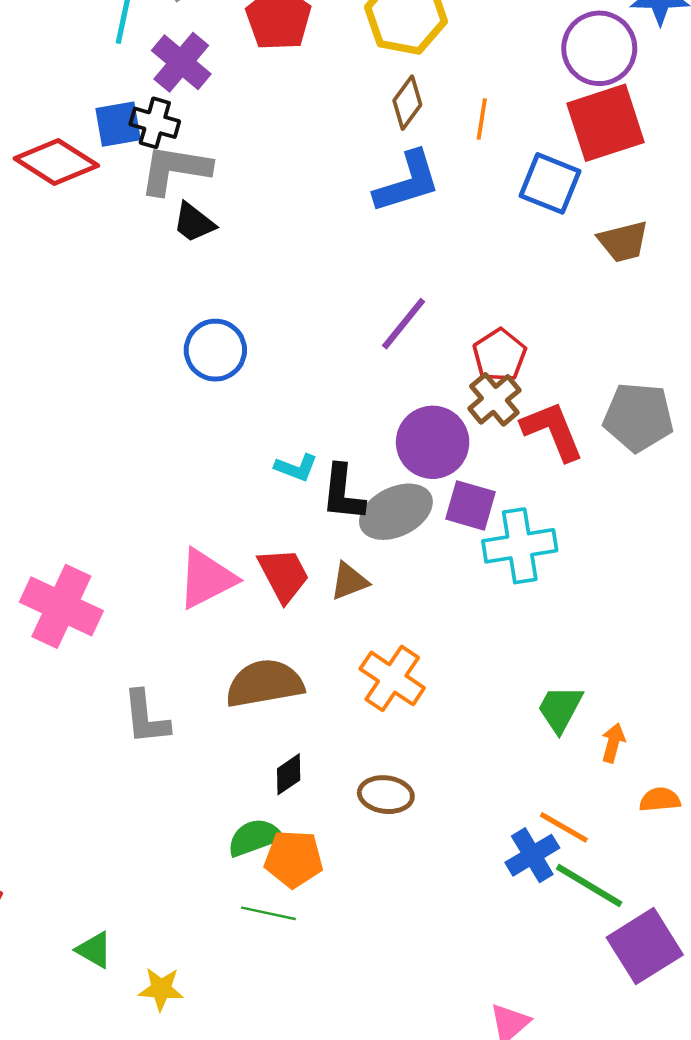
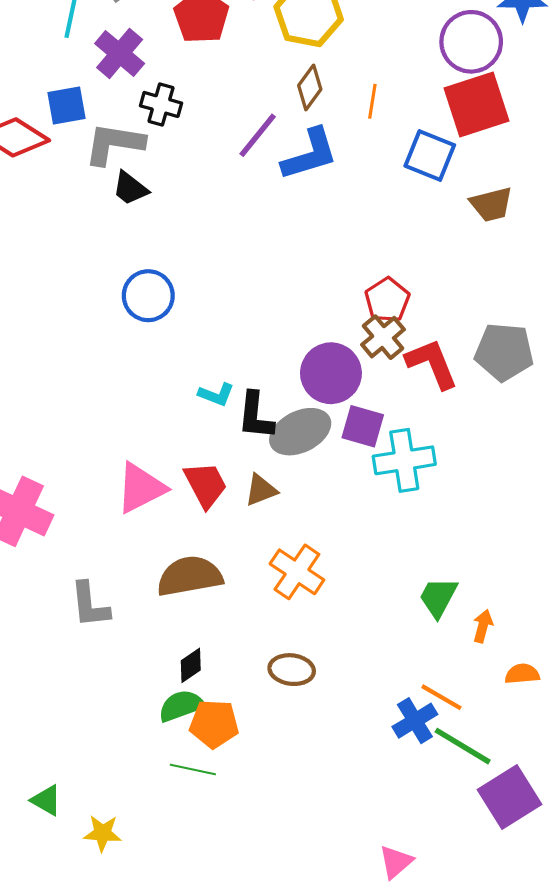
black cross: (155, 123) -> (161, 104), moved
purple line: (404, 324) -> (258, 135), moved
black diamond: (289, 774) -> (191, 665), moved

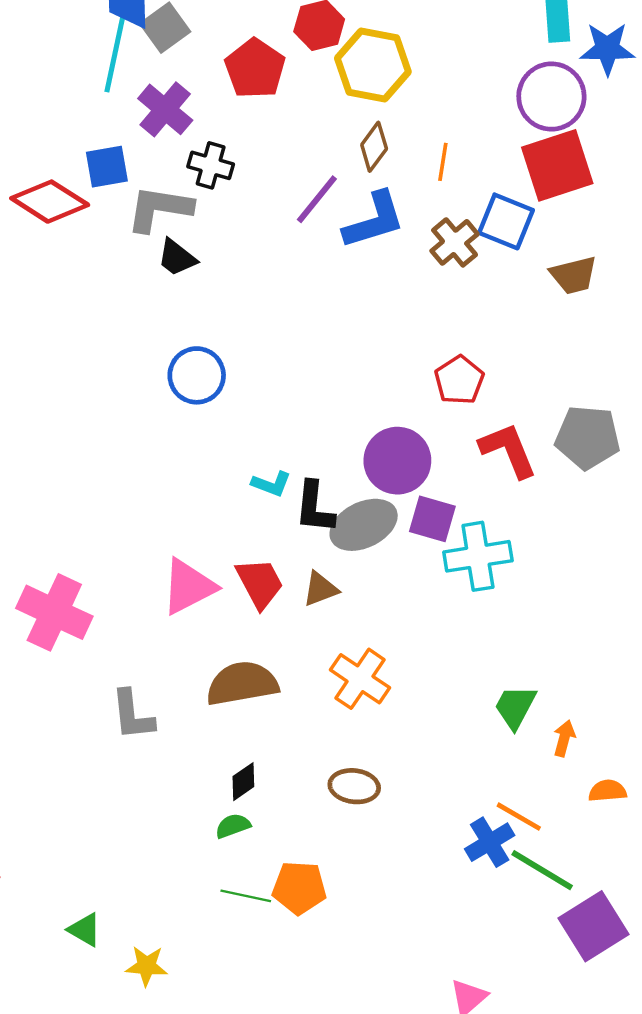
brown cross: (383, 337) -> (455, 242), moved
green semicircle: (181, 706) -> (233, 826), size x0.7
orange pentagon: (214, 724) -> (299, 888), moved

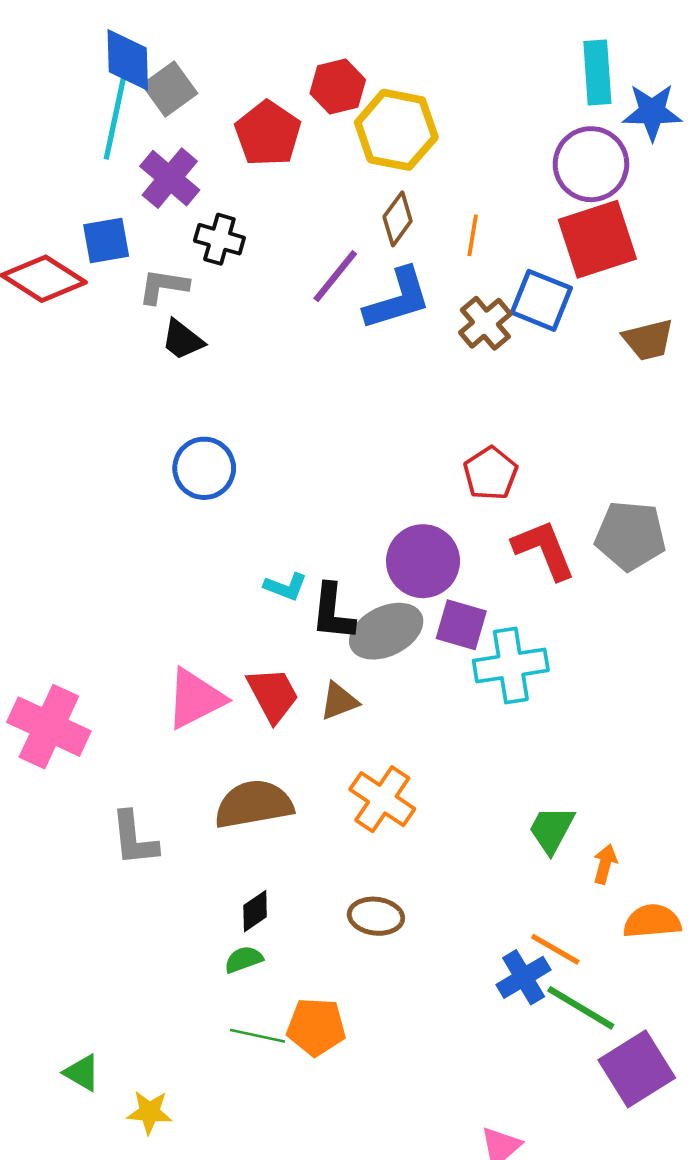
gray L-shape: (159, 209) -> (163, 286), size x0.7
brown trapezoid: (574, 275) -> (648, 340), moved
orange semicircle: (607, 791) -> (652, 921), size x1.4

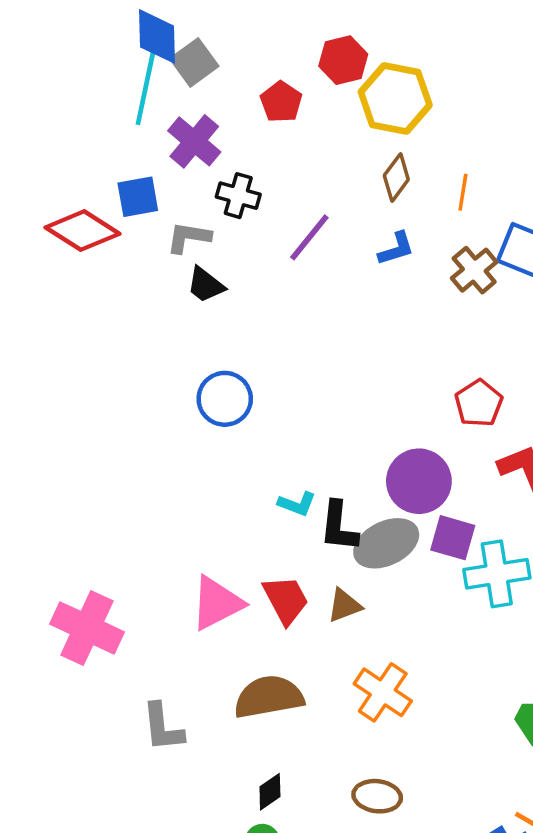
red pentagon: (268, 134) -> (281, 102), size x0.7
purple line: (335, 276) -> (309, 237), moved
blue L-shape: (398, 299) -> (396, 249), size x0.6

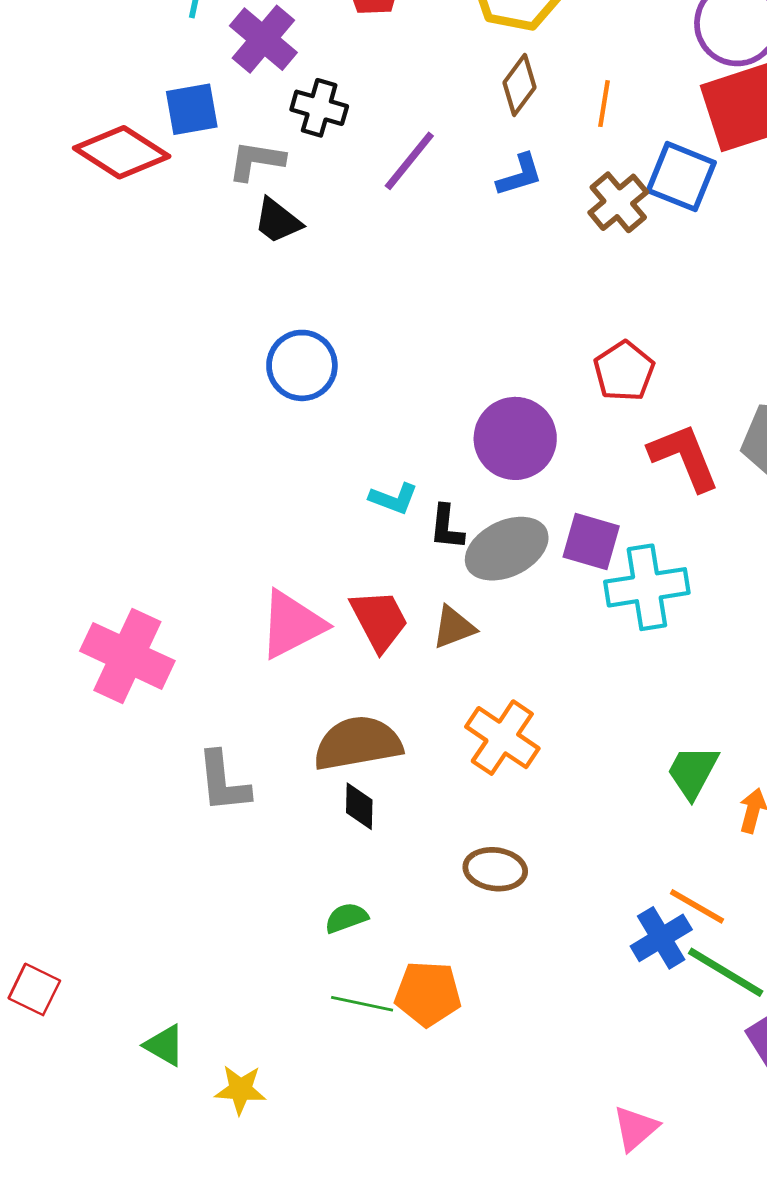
purple circle: (419, 481) -> (515, 438), moved
black L-shape: (339, 526) -> (447, 527), size x0.7
black diamond: (270, 792) -> (359, 806), moved, turned -54

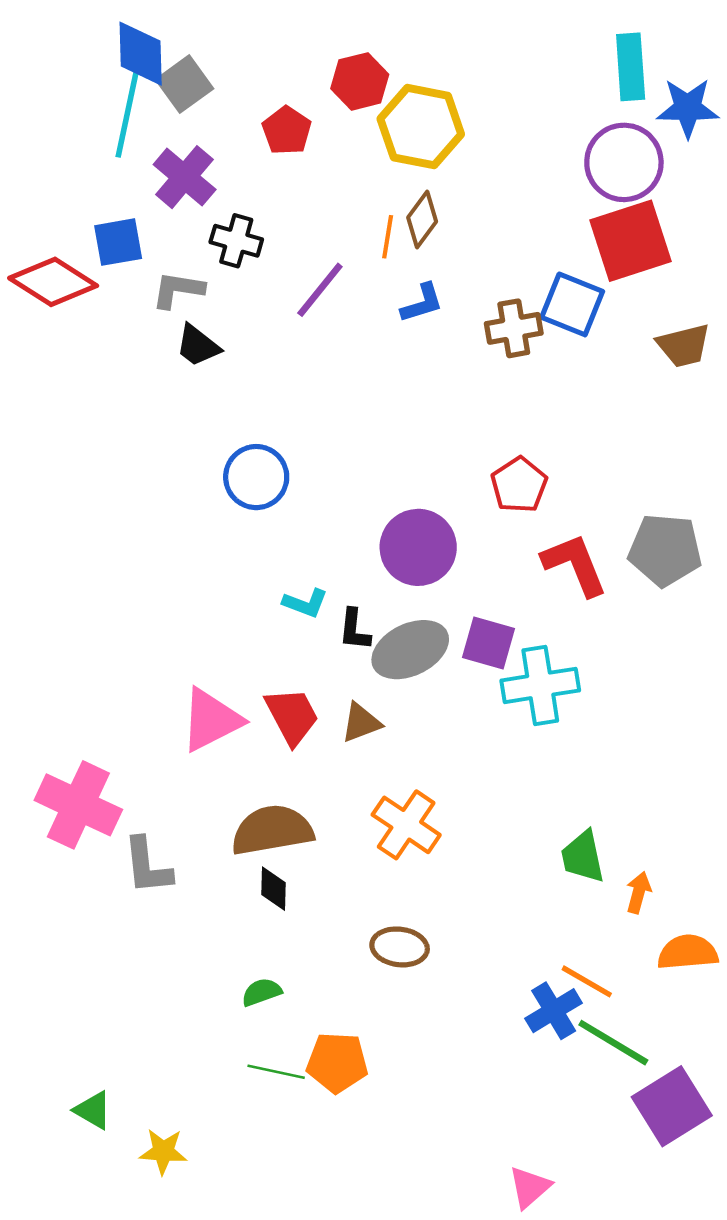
orange line: (604, 104) -> (388, 237), moved
brown cross: (618, 202) -> (514, 328), turned 30
blue circle: (302, 365) -> (256, 477), moved
pink cross: (127, 656) -> (78, 805), moved
green trapezoid: (693, 772) -> (583, 857), turned -40

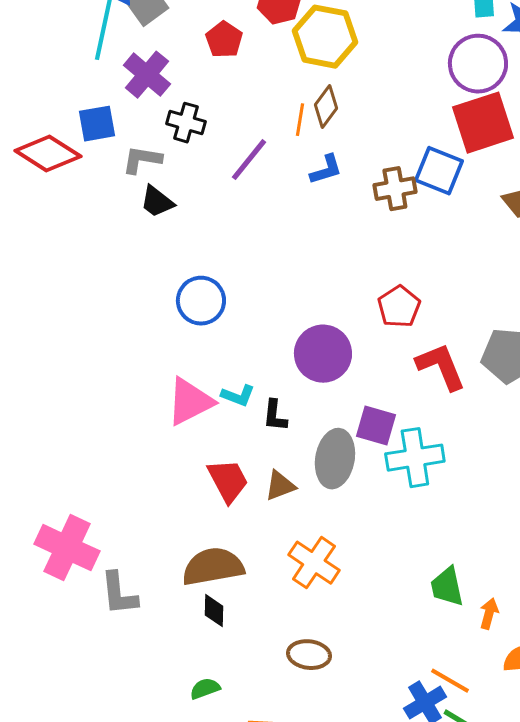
gray ellipse: (410, 650) -> (335, 459), moved, turned -54
pink triangle: (211, 720) -> (190, 402), moved

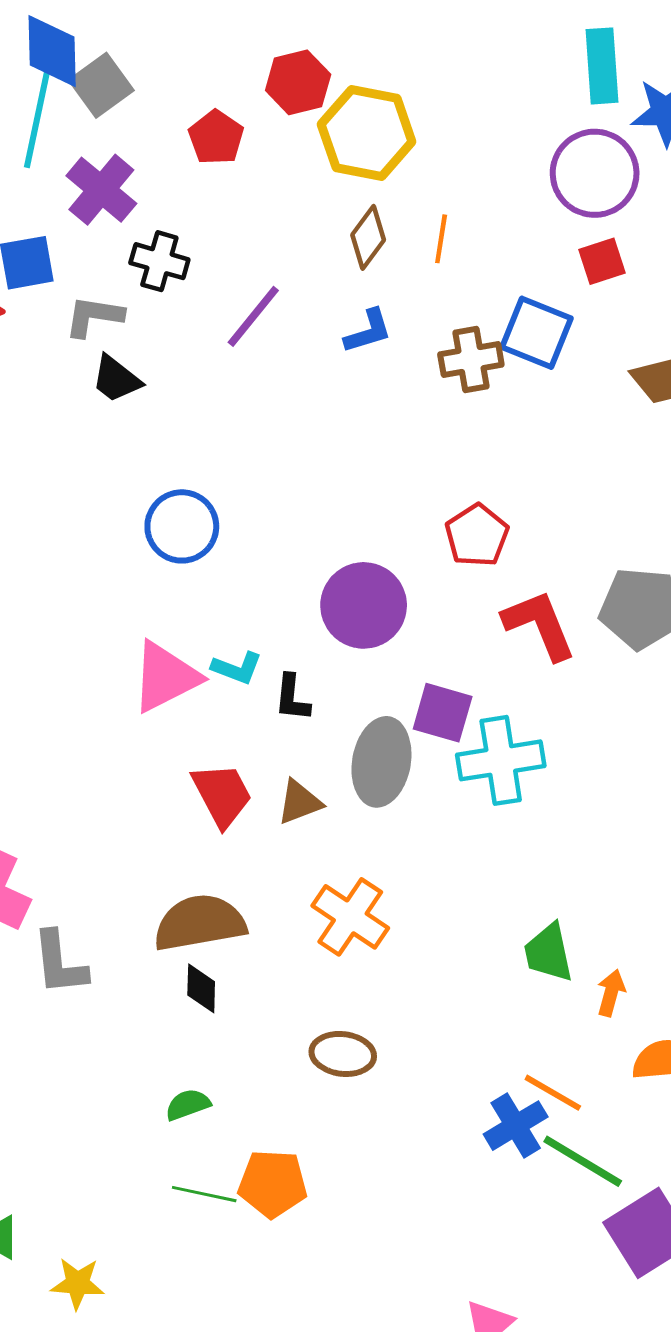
orange line: (300, 120) -> (441, 239), moved
red square: (483, 123) -> (602, 261), size x0.5

